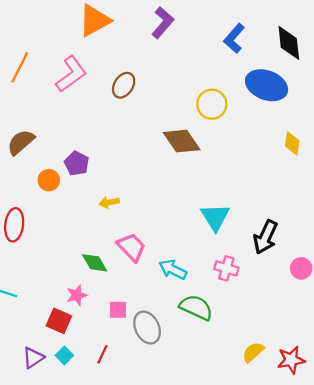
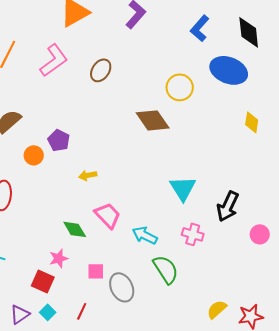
green semicircle: (196, 307) -> (166, 269), turned 32

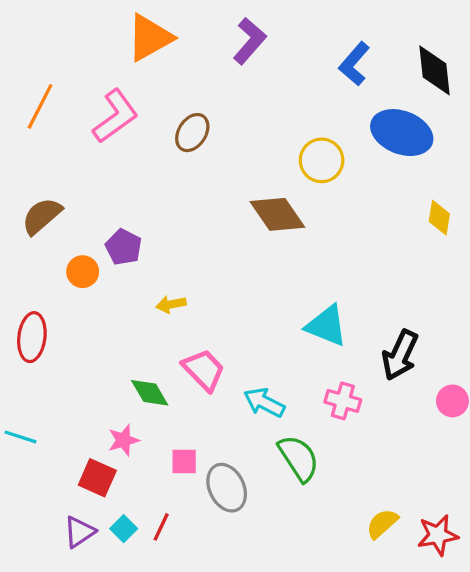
cyan triangle: (183, 188) -> (326, 326), turned -36
cyan square: (48, 312) -> (124, 529), moved
purple triangle: (20, 314) -> (79, 532), moved

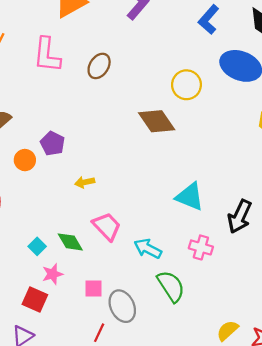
pink L-shape: (115, 116) -> (47, 55), turned 132
red line: (161, 527) -> (99, 333), moved
cyan square: (124, 529) -> (37, 246), moved

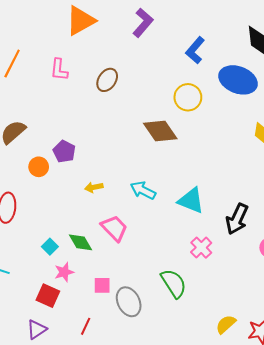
blue L-shape: (209, 19) -> (195, 50), moved
pink L-shape: (47, 55) -> (59, 70), size x0.7
pink cross: (201, 247) -> (201, 248), turned 30
cyan arrow: (148, 249) -> (143, 190), moved
red line: (99, 333) -> (86, 326), moved

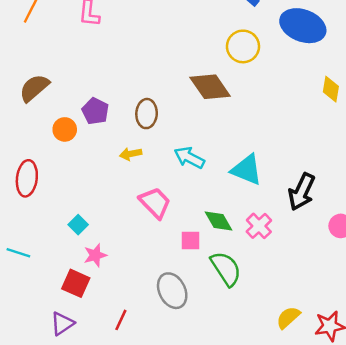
brown ellipse: (107, 80) -> (147, 114), moved, turned -30
green diamond: (81, 242) -> (219, 221), moved
pink square: (102, 285) -> (190, 241), moved

